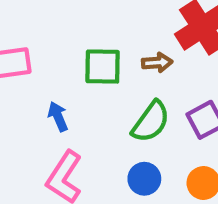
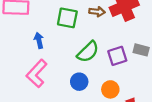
brown arrow: (157, 63) -> (97, 12), moved

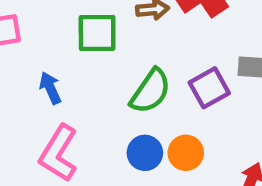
orange circle: (110, 89) -> (186, 153), moved

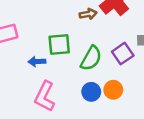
green square: (97, 33) -> (59, 44), moved
blue arrow: (50, 88) -> (37, 62), turned -63

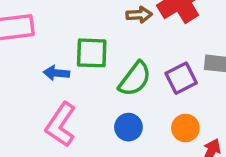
orange circle: (113, 90) -> (185, 128), moved

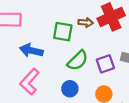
green square: (92, 53) -> (63, 32), moved
blue arrow: (56, 73) -> (31, 50), size x1.5

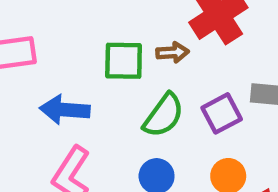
brown arrow: (86, 22) -> (173, 52), moved

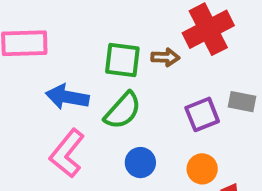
green semicircle: (163, 115) -> (123, 111), moved

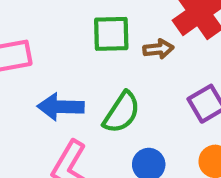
green square: (122, 60) -> (111, 34), moved

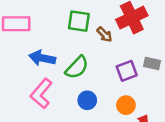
brown arrow: (158, 49) -> (104, 35), turned 42

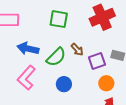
brown arrow: (104, 35) -> (77, 49), moved
orange circle: (126, 105) -> (106, 83), moved

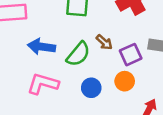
pink L-shape: (26, 78) -> (43, 84), turned 70
orange circle: (106, 83) -> (125, 81), moved

